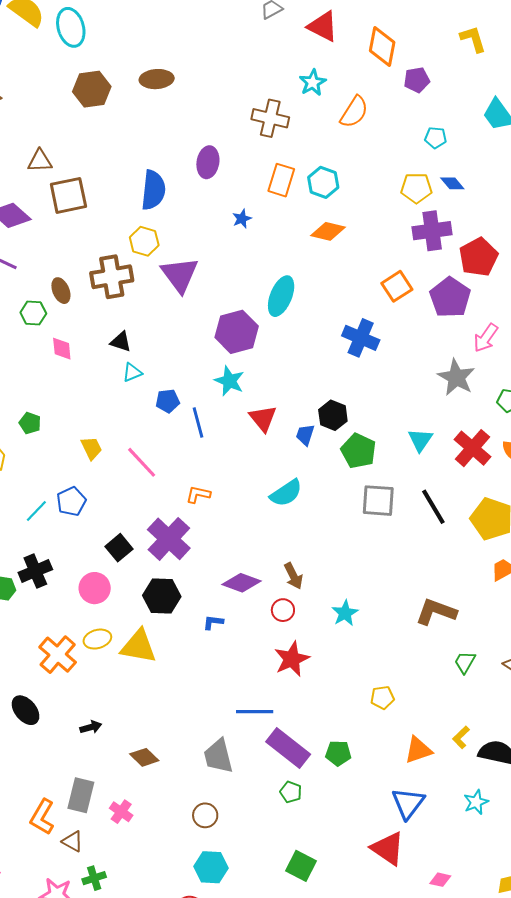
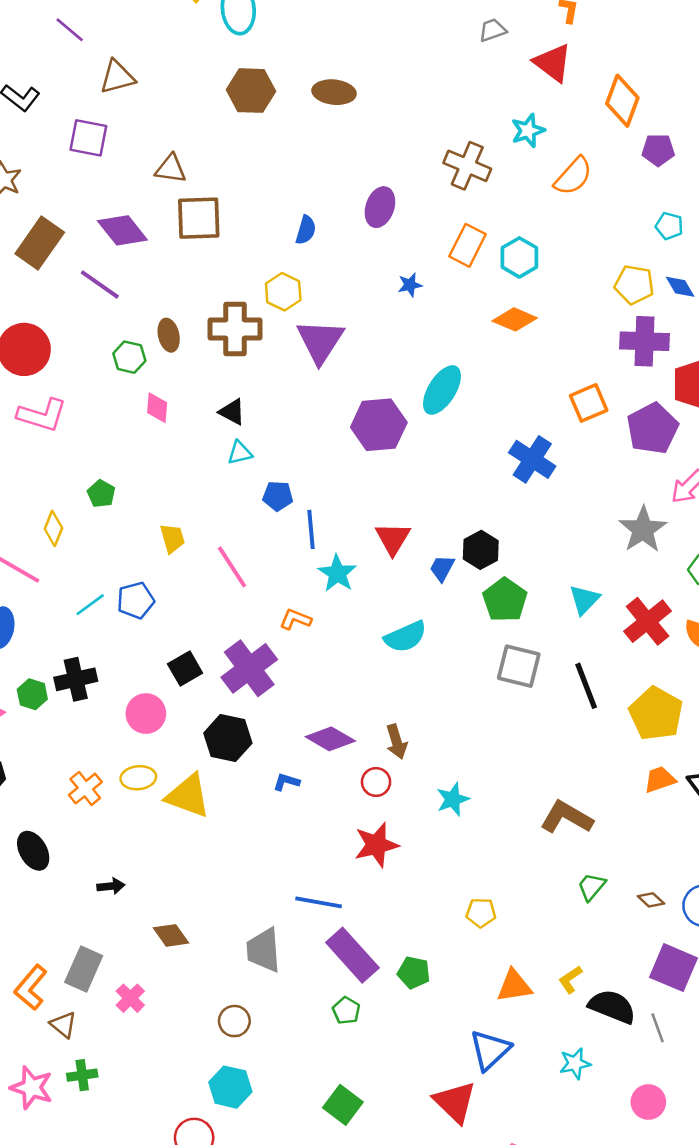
blue semicircle: (153, 190) -> (306, 230), size x0.6
cyan star: (229, 381) -> (337, 573), moved
orange cross: (58, 655) -> (85, 789), size x0.7

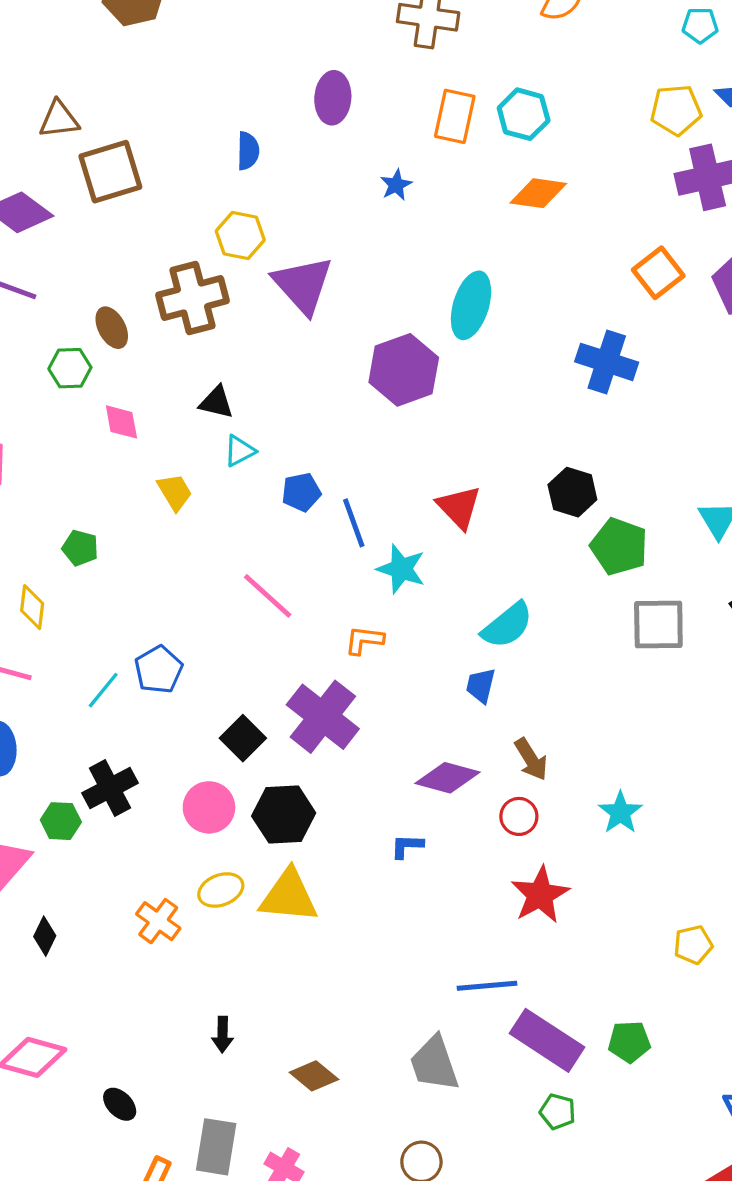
yellow trapezoid: (172, 538) -> (175, 492), moved
blue trapezoid: (442, 568) -> (481, 686), moved
black hexagon: (228, 738) -> (284, 814), moved
black ellipse: (33, 851) -> (120, 1104), moved, size x0.7
black arrow: (111, 886) -> (223, 1034), turned 112

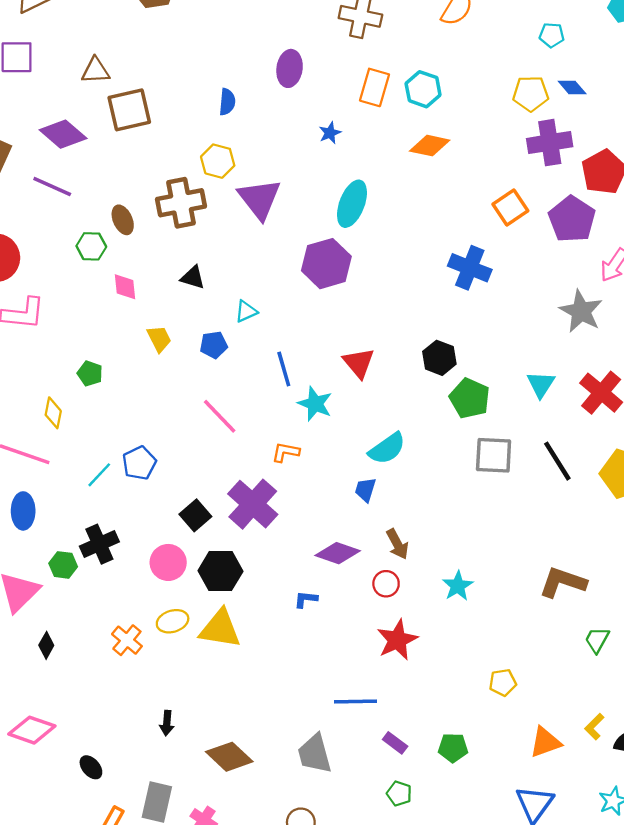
cyan ellipse: (471, 305) -> (352, 204), moved
cyan triangle: (240, 451) -> (246, 311), moved
blue pentagon: (301, 492) -> (214, 345), moved
purple rectangle: (547, 1040) -> (395, 743), size x0.5
brown diamond: (314, 1076) -> (229, 757), size x1.4

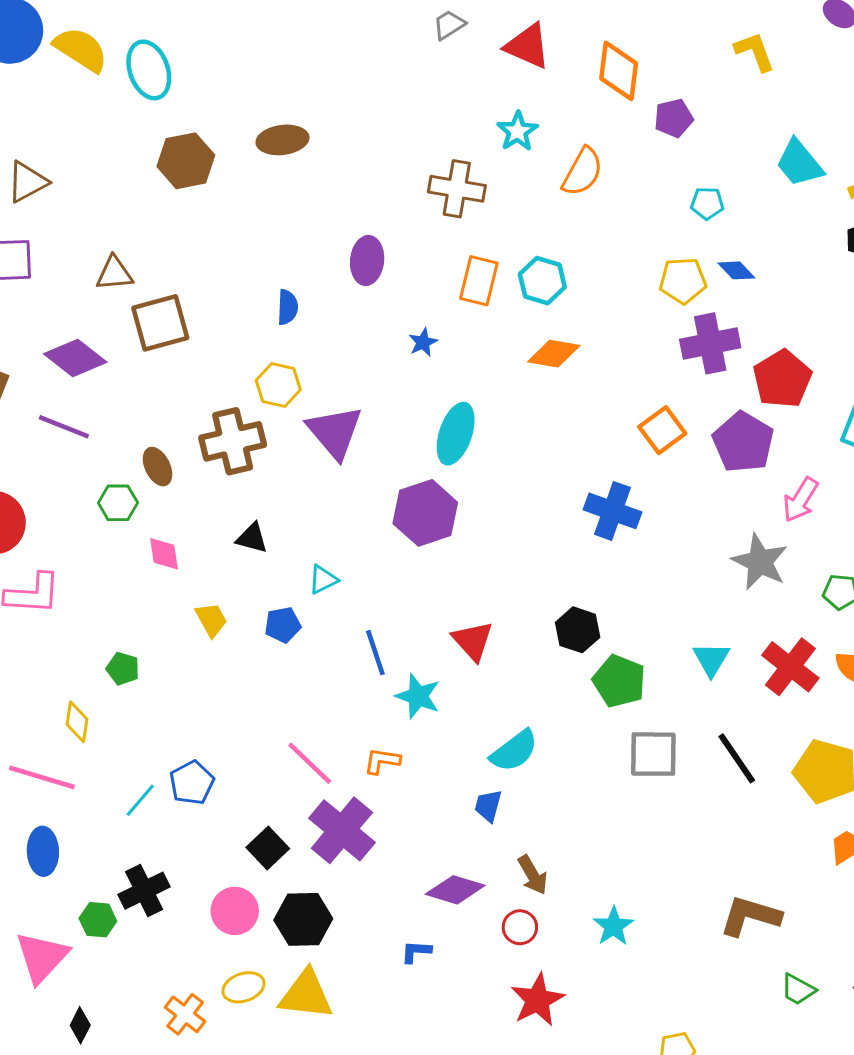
pink line: (220, 416) -> (310, 763), moved
green trapezoid: (597, 640) -> (798, 989), turned -88

